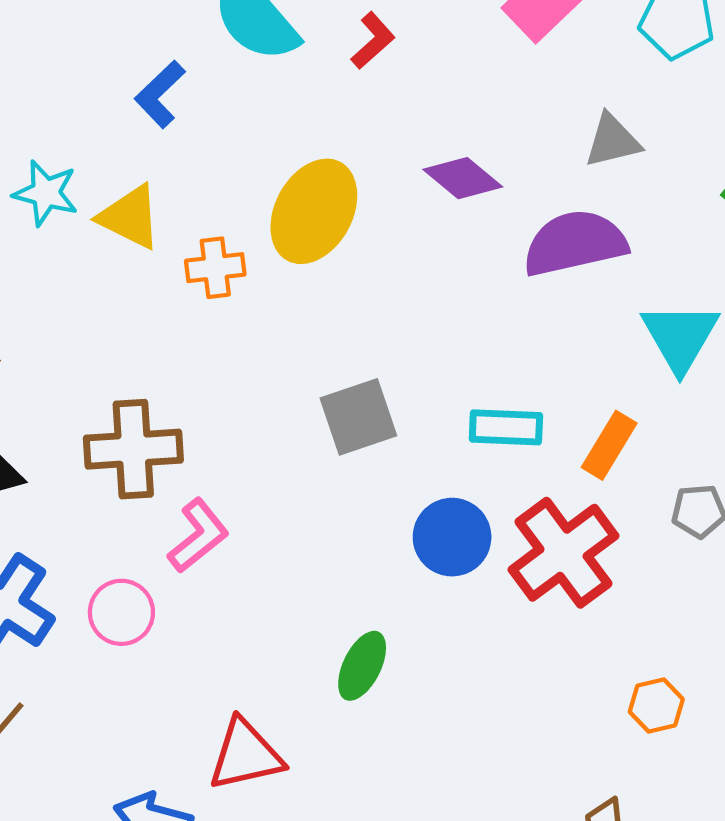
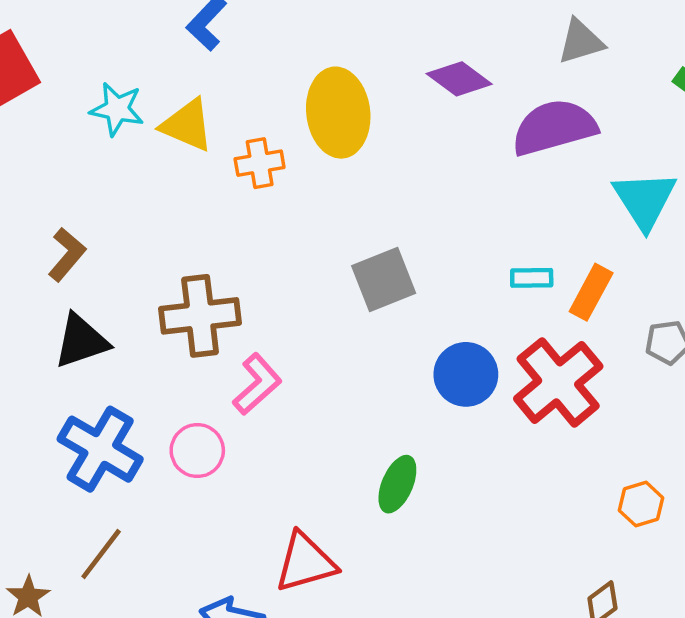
yellow ellipse: (314, 211) -> (338, 113), turned -32
cyan rectangle: (506, 427) -> (532, 278), moved, size x0.7

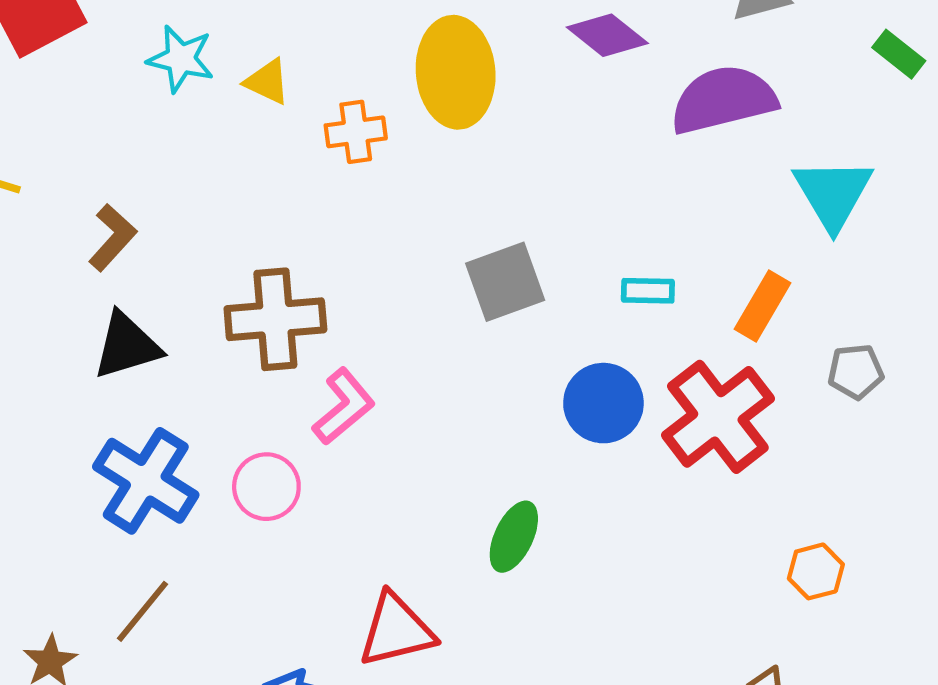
yellow triangle: (187, 125) -> (267, 82), size x0.7
cyan rectangle: (532, 278) -> (648, 291), moved

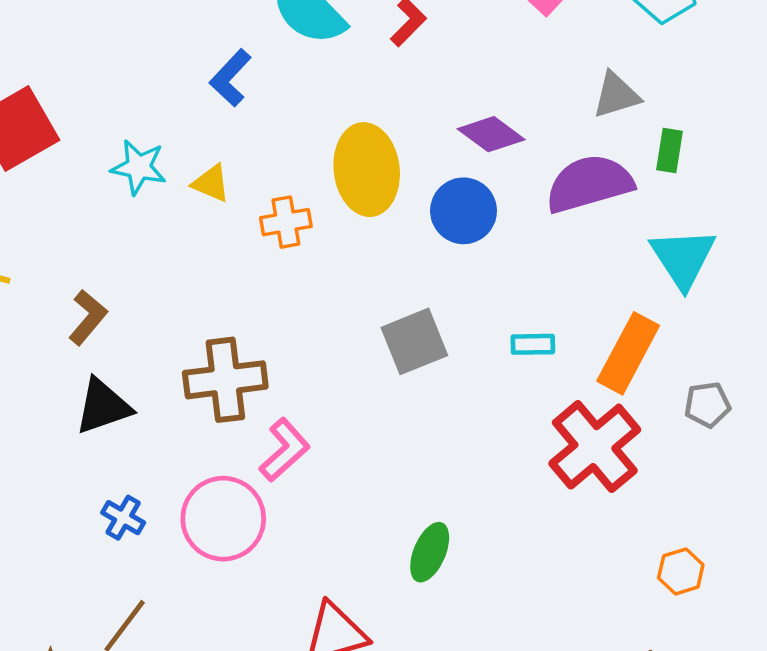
green rectangle: (899, 54) -> (670, 150), moved, turned 63
orange rectangle: (762, 306) -> (628, 353), size x1.4
blue circle: (603, 403) -> (464, 211), moved
blue cross: (146, 481) -> (123, 518), size x0.5
pink circle: (266, 487) -> (223, 519), size x1.5

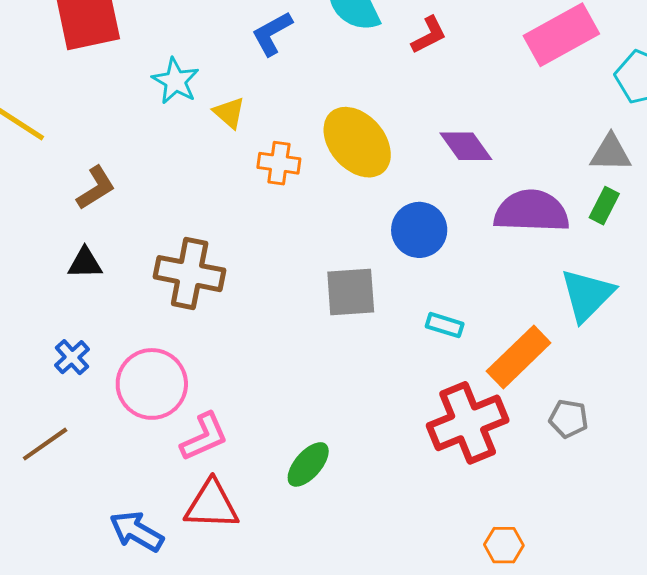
gray triangle: (616, 95) -> (611, 153), moved
yellow ellipse: (367, 170) -> (357, 142), turned -52
blue circle: (464, 211) -> (419, 230), moved
black triangle: (103, 406) -> (85, 263), size x0.7
pink L-shape: (285, 450) -> (204, 437), moved

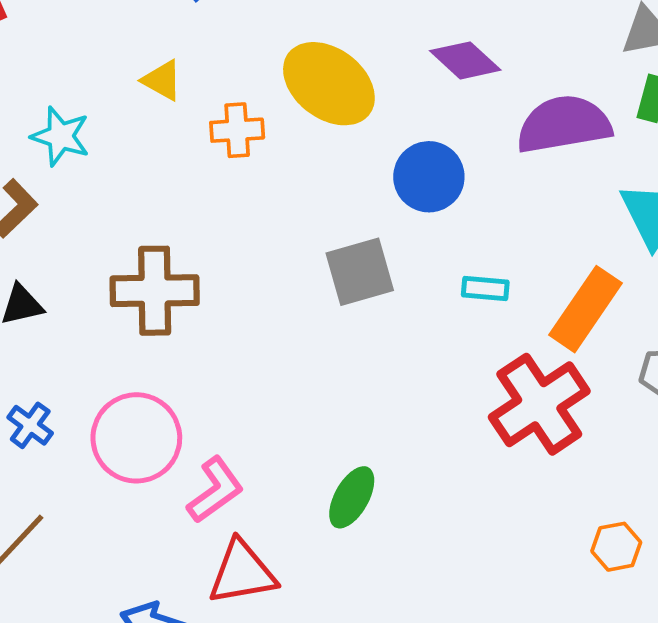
cyan star: (175, 81) -> (61, 136), moved

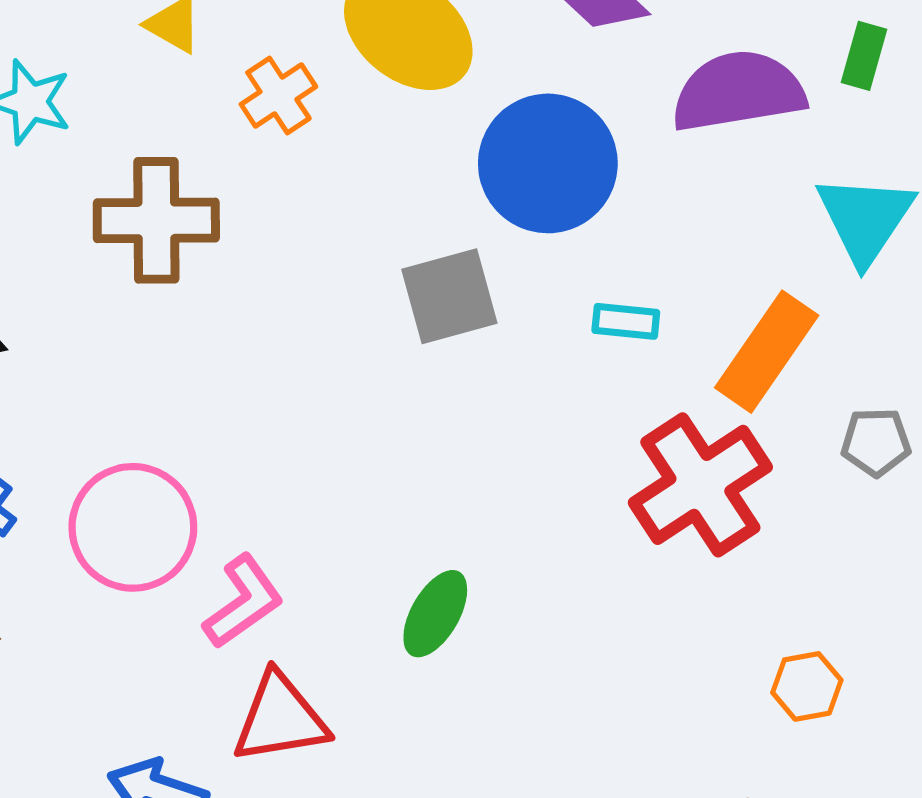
orange cross: (237, 130) -> (278, 96), turned -30
blue circle: (429, 177) -> (548, 163), size x1.4
brown cross: (155, 291) -> (156, 220), moved

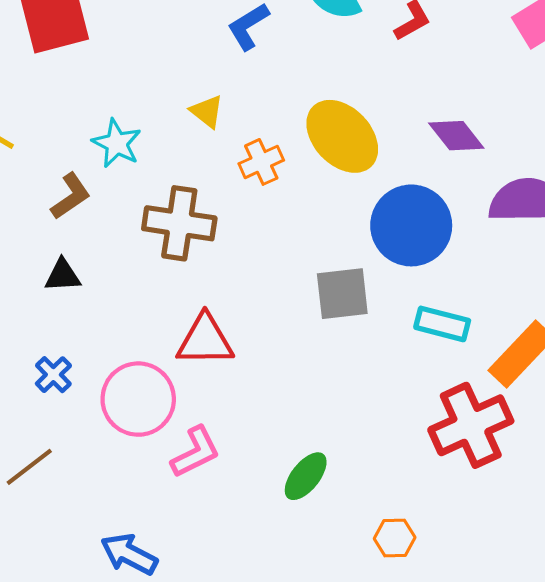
cyan rectangle: (626, 321) -> (442, 324), size x1.4
orange hexagon: (807, 686) -> (395, 538), moved
red triangle: (280, 718) -> (205, 340), moved

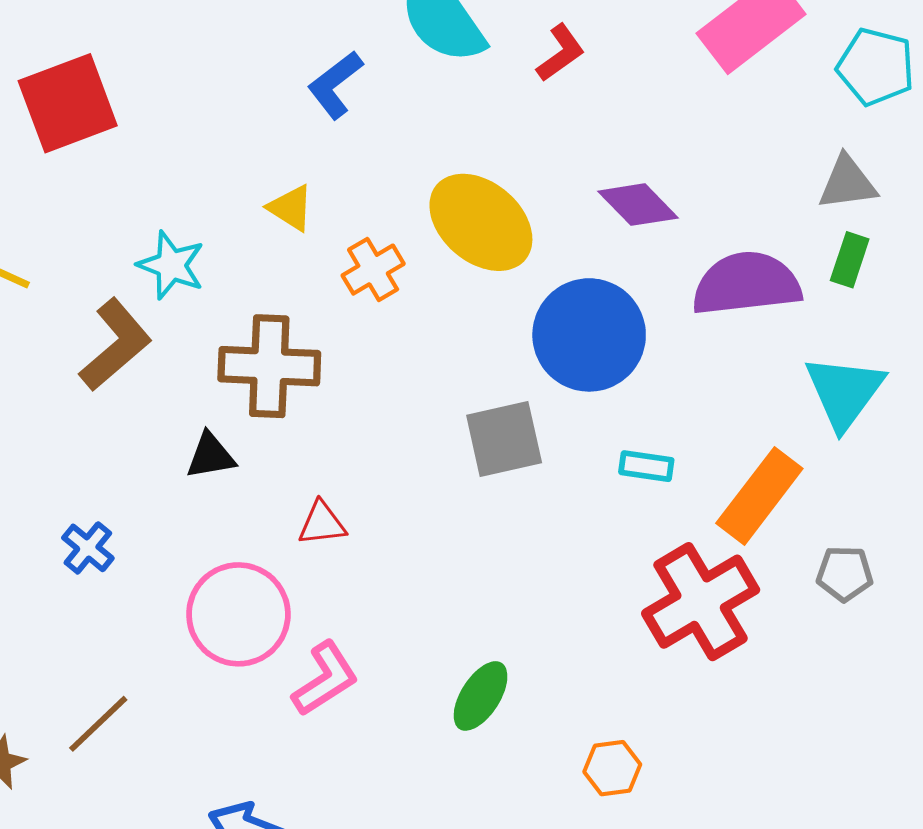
brown L-shape: (71, 196) -> (115, 345), size x1.4
black triangle: (63, 275) -> (211, 456), moved
cyan rectangle: (442, 324) -> (646, 466), size x0.7
red triangle: (205, 340) -> (322, 523), size x0.6
blue cross: (53, 375) -> (88, 548), moved

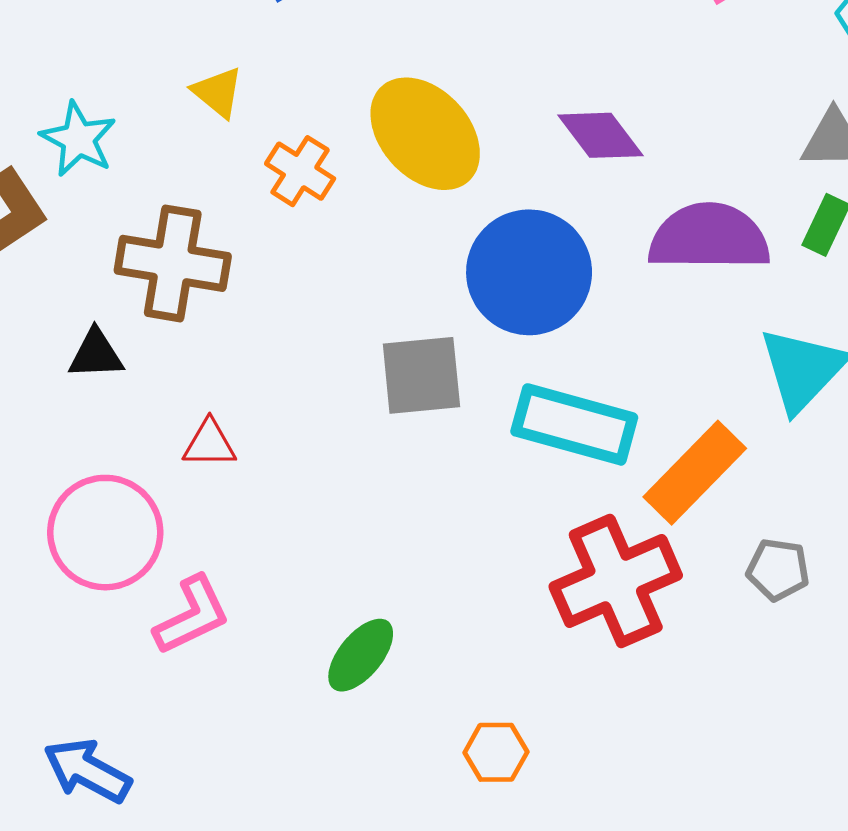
orange cross: (373, 270) -> (300, 171), turned -34
cyan rectangle: (646, 466) -> (574, 424), size x2.0

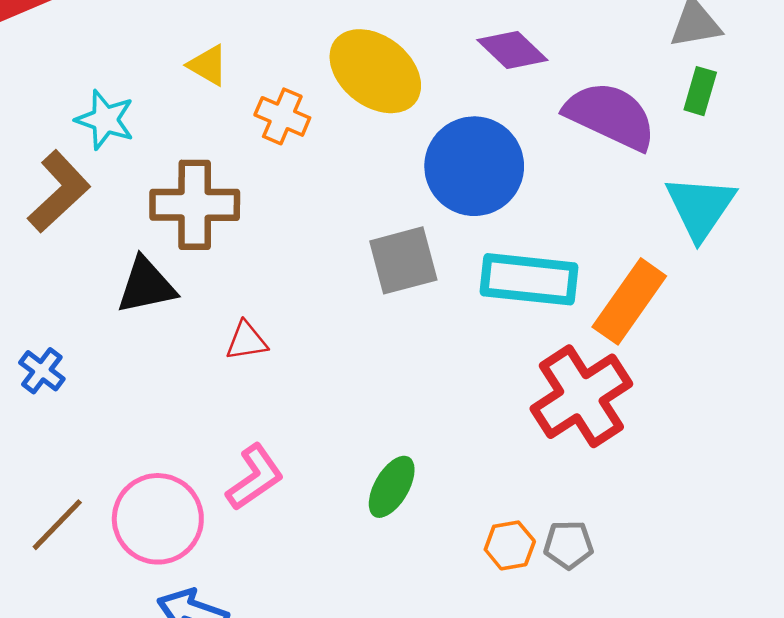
purple semicircle: (709, 237) -> (610, 116), turned 34
black triangle: (96, 354) -> (146, 286), size x1.4
pink circle: (105, 533) -> (158, 519), moved
gray pentagon: (778, 570) -> (568, 545), moved

